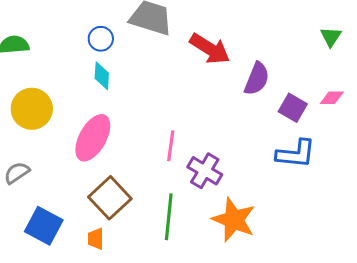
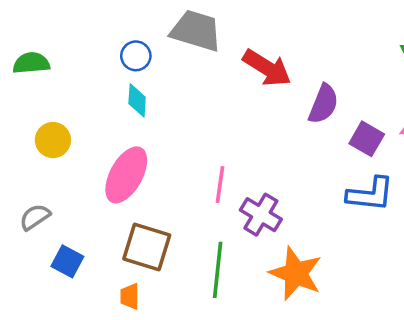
yellow circle: (32, 109) -> (53, 140), size x0.7
brown square: (110, 198) -> (147, 247), turned -30
blue square: (44, 226) -> (67, 261), moved, size x0.7

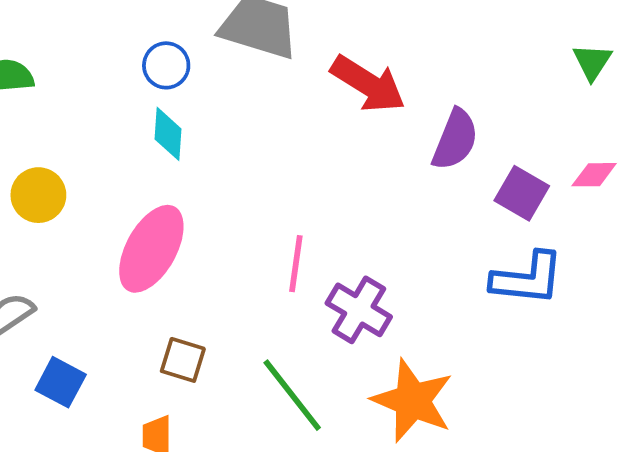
brown square: (147, 247) -> (183, 360), size x0.6
green line: (218, 270) -> (292, 395), turned -44

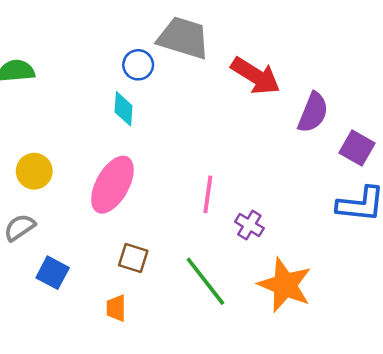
blue circle: (166, 65) -> (138, 65), moved
yellow circle: (38, 195) -> (34, 171), moved
purple cross: (359, 310) -> (249, 225), size x0.7

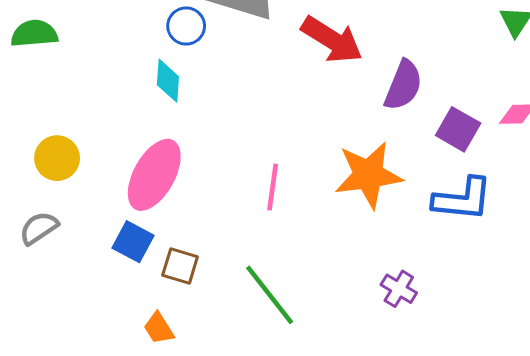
purple cross: (249, 225) -> (399, 289), moved
blue square: (53, 273) -> (133, 242), moved
orange star: (285, 285) -> (368, 175), moved, turned -30
orange trapezoid: (116, 308) -> (159, 328), turned -32

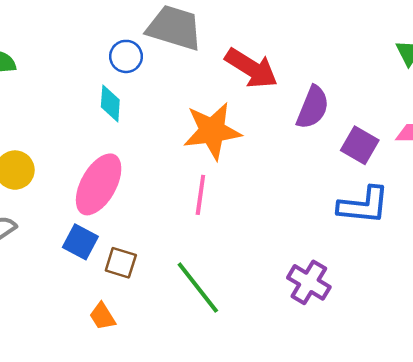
orange star: (368, 175) -> (212, 131), moved
purple cross: (399, 289) -> (309, 282), size x1.4

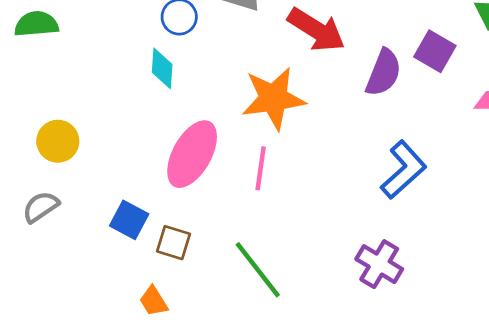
purple square: (360, 145) -> (435, 51), moved
pink ellipse: (99, 184) -> (192, 154), moved
blue L-shape: (364, 205) -> (403, 170), moved, turned -48

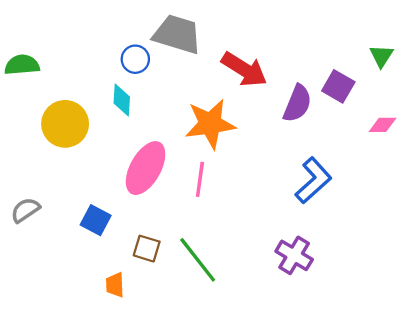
yellow circle: (58, 141) -> (65, 124), moved, size x1.4
brown square: (173, 243) -> (147, 249), moved
orange trapezoid: (153, 301) -> (115, 285), turned 30

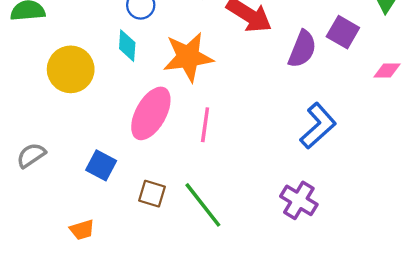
orange star: (210, 124) -> (188, 57), moved
orange trapezoid: (115, 285) -> (82, 230), moved, turned -105

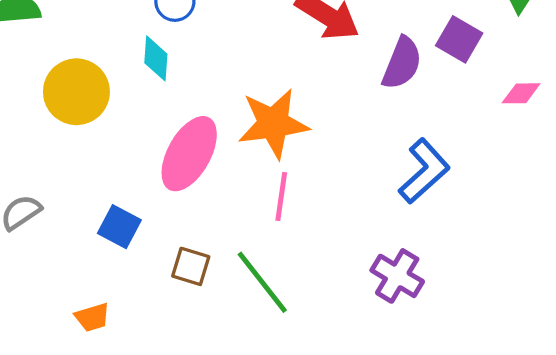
orange star: (188, 57) -> (273, 123), moved
pink line: (205, 125) -> (281, 197), moved

